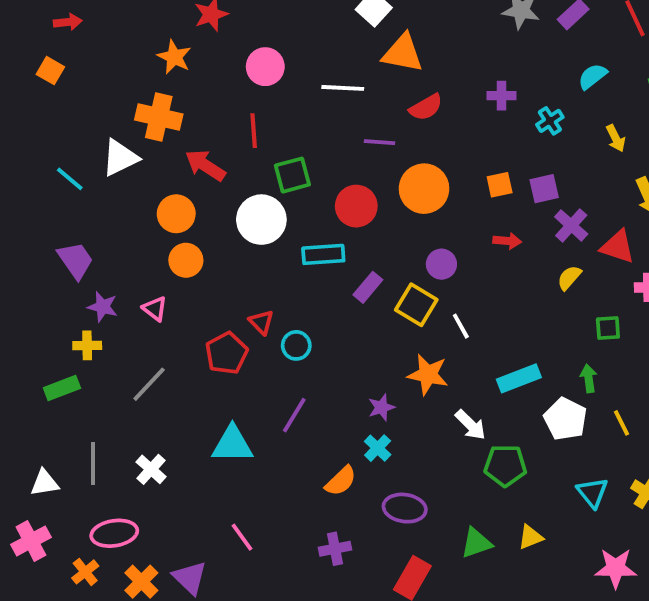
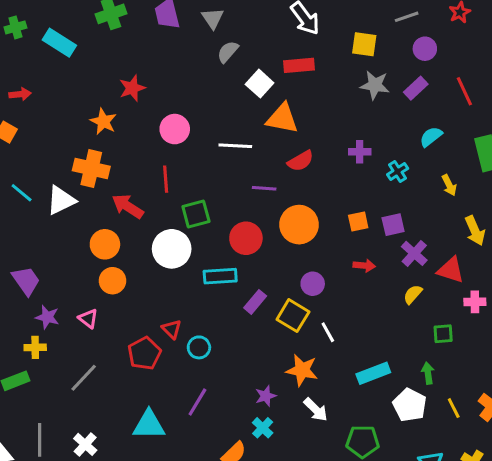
cyan line: (70, 179) -> (22, 193), moved
white arrow: (470, 425) -> (316, 410), moved

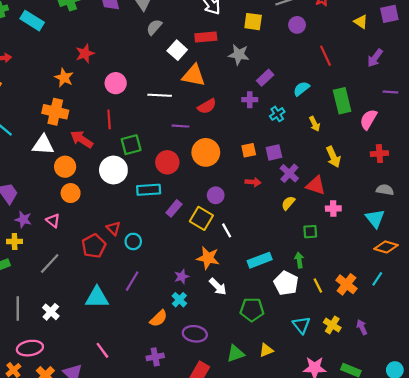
gray star: (375, 85) -> (239, 55), moved
purple rectangle: (416, 88) -> (265, 78), moved
white triangle: (61, 200) -> (43, 145), moved, turned 30

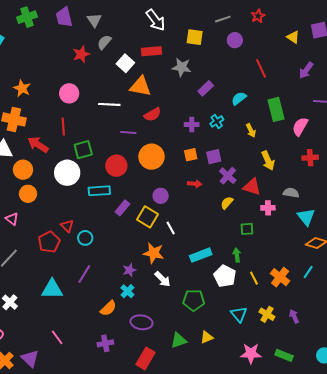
red star: (85, 53) -> (81, 54), moved
purple cross: (250, 100) -> (192, 125), moved
gray semicircle: (385, 190) -> (291, 193), moved

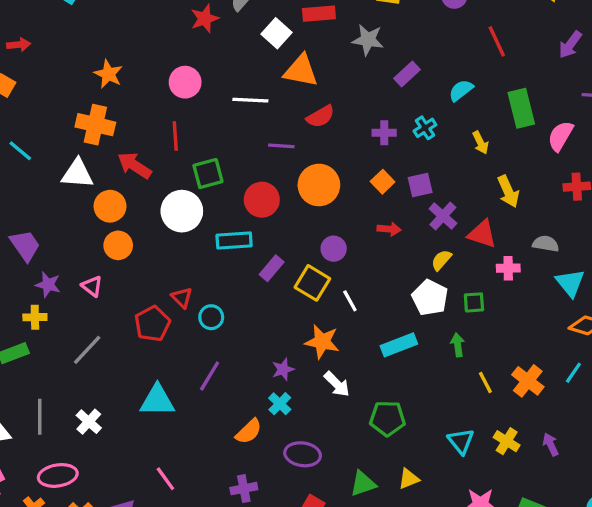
orange square: (191, 155) -> (383, 182), turned -32
white pentagon: (225, 276) -> (430, 298), moved

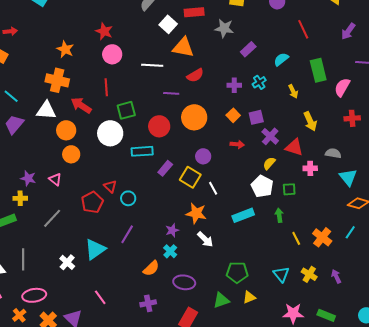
red star: (205, 19) -> (104, 31), moved, turned -30
purple trapezoid: (25, 245) -> (14, 124), moved, turned -105
cyan triangle: (157, 400) -> (95, 249), turned -35
green pentagon: (387, 418) -> (237, 272), moved
white cross: (89, 422) -> (67, 262), moved

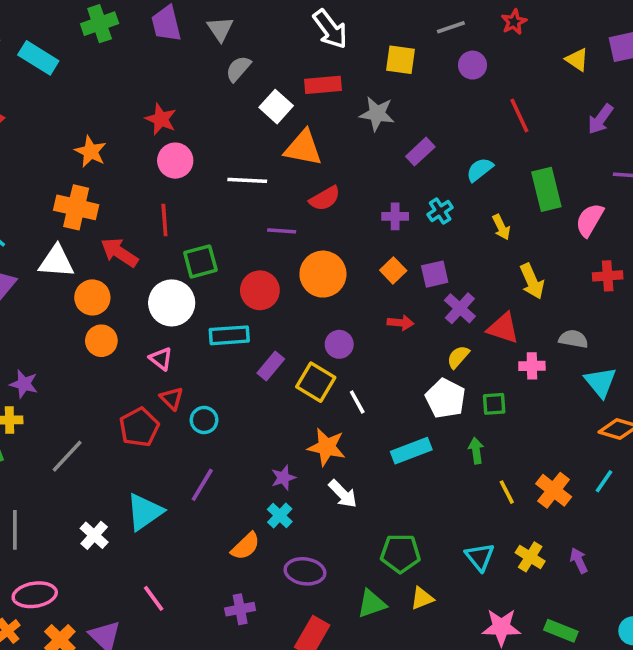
pink triangle: (55, 179) -> (161, 359), moved

